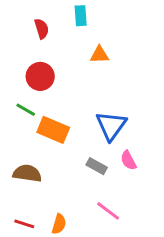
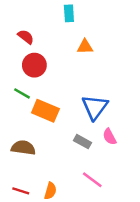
red semicircle: (42, 29) -> (26, 37), moved, turned -35

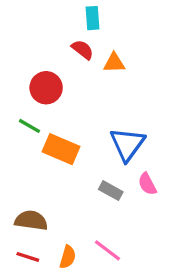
red semicircle: (26, 37) -> (83, 50), moved
brown semicircle: (23, 148) -> (31, 220), moved
pink line: (92, 180) -> (107, 250), moved

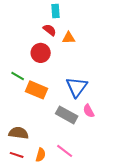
red circle: (46, 88) -> (41, 53), moved
gray rectangle: (111, 191) -> (67, 115), size x1.5

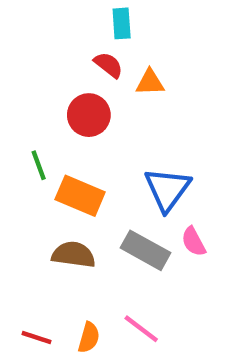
green line: (18, 76) -> (39, 165), turned 40
brown semicircle: (19, 133) -> (74, 255), moved

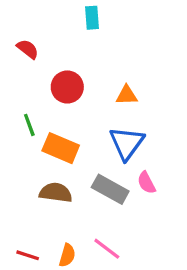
red semicircle: (108, 65) -> (28, 49), moved
orange triangle: (150, 82) -> (127, 95), moved

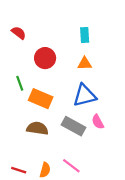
cyan rectangle: (92, 18) -> (85, 35), moved
blue triangle: (127, 143) -> (85, 95), turned 40

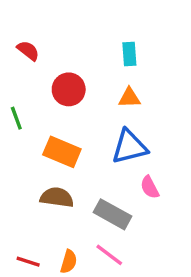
green line: (20, 83) -> (16, 118), moved
gray rectangle: (74, 126) -> (113, 214), moved

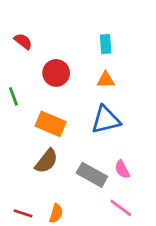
pink semicircle: (150, 187) -> (122, 169), moved
brown semicircle: (57, 197) -> (46, 161), turned 120
pink line: (109, 255) -> (121, 208), moved

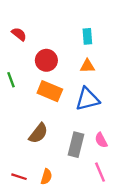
orange rectangle: (51, 124) -> (50, 91), moved
gray rectangle: (92, 175) -> (76, 145), turned 75
pink line: (121, 208) -> (100, 172), turned 30

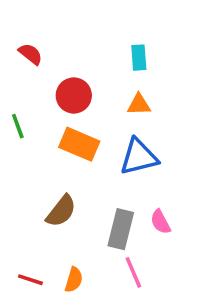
pink line: (100, 172) -> (133, 272), moved

